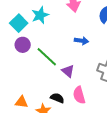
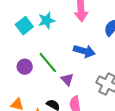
blue arrow: (81, 41) -> (84, 51), size x1.5
purple circle: (23, 45) -> (25, 67), moved

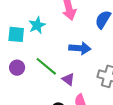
cyan square: (24, 26) -> (16, 34), turned -36
purple circle: (25, 67) -> (17, 68), moved

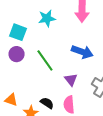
cyan square: (16, 34) -> (18, 32), moved
purple triangle: (68, 79) -> (71, 80), moved

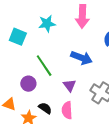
purple circle: (17, 54) -> (28, 84), moved

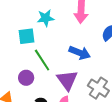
cyan square: (18, 37) -> (27, 36), moved, turned -30
purple triangle: (70, 85) -> (67, 80), size x1.6

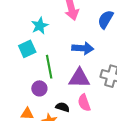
green line: (42, 60) -> (49, 67), turned 40
purple triangle: (67, 80) -> (79, 78), turned -35

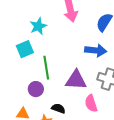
blue arrow: (83, 48) -> (96, 50), moved
pink semicircle: (84, 103) -> (91, 103), moved

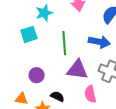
green line: (46, 68) -> (64, 43), moved

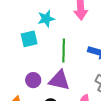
purple triangle: (77, 70) -> (59, 80), moved

